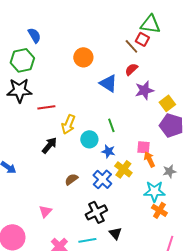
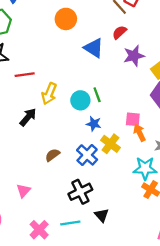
cyan circle: (89, 139) -> (80, 100), moved

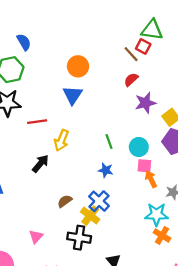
blue triangle: (94, 48) -> (72, 95), moved, turned 30
cyan circle: (80, 100) -> (139, 147), moved
yellow cross: (110, 144) -> (90, 216), moved
black cross: (80, 192) -> (79, 238), moved, turned 35

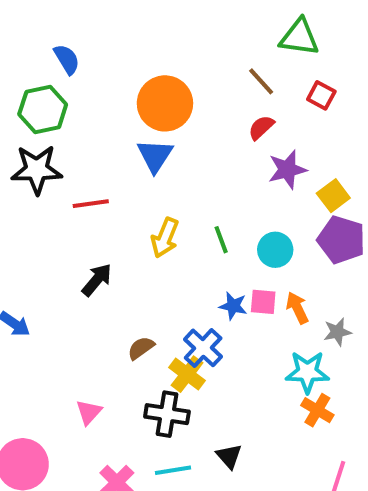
red square: (143, 46) -> (321, 95), moved
orange circle: (78, 66) -> (165, 103), size x1.4
yellow arrow: (61, 140) -> (165, 238), moved
pink square: (144, 166) -> (263, 302), moved
blue star: (106, 170) -> (233, 306), moved

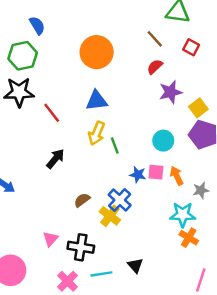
blue triangle: (155, 156) -> (97, 101), moved, turned 50
red line: (91, 204) -> (52, 113), turned 60
green line: (221, 240) -> (115, 145), moved
black cross: (167, 414) -> (81, 247), moved

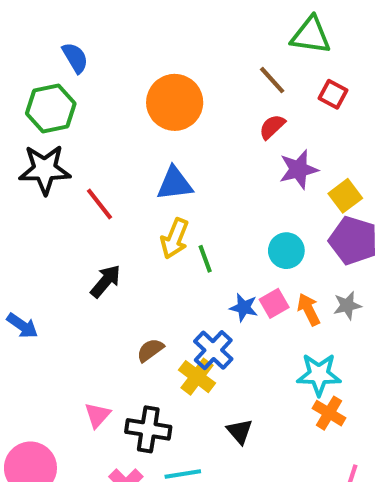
pink square: (156, 172) -> (274, 303), turned -35
gray star: (201, 190) -> (347, 305), moved
black triangle: (135, 265) -> (240, 431), moved

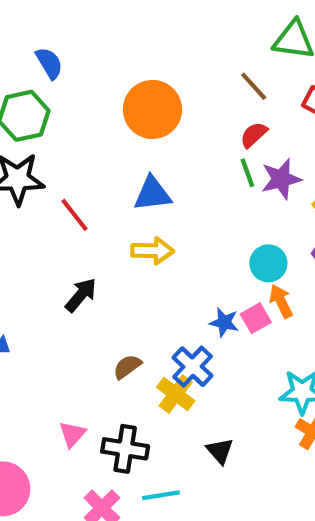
yellow arrow: (175, 238) -> (152, 251), turned -111
green line: (205, 259) -> (247, 173), moved
orange arrow: (309, 310) -> (281, 301), moved

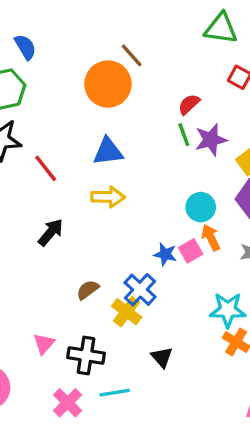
brown line: (254, 86) -> (132, 55), moved

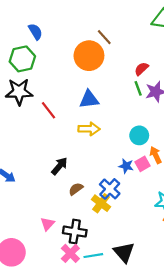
cyan circle: (201, 207) -> (139, 135), moved
black arrow: (51, 232) -> (59, 166), moved
black triangle: (162, 357) -> (124, 252), moved, size x1.5
pink cross: (68, 403) -> (70, 253), moved

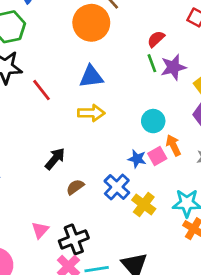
yellow cross: (101, 203) -> (144, 204), moved
black cross: (75, 232) -> (74, 239), turned -30

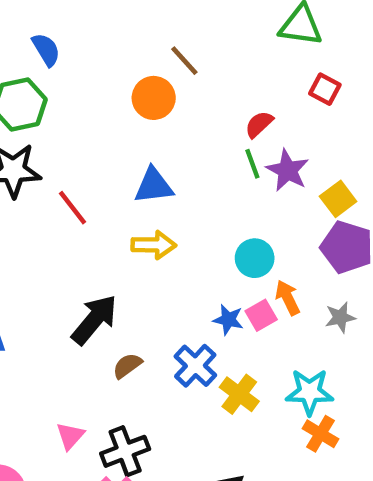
orange circle: (91, 23) -> (154, 98), size x0.7
purple star: (173, 67) -> (288, 170), turned -30
black arrow: (55, 159) -> (94, 320), size x1.4

